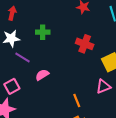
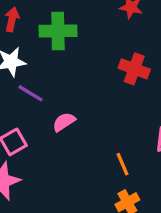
green cross: (43, 32) -> (58, 31), moved, size x1.5

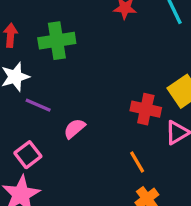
red cross: (134, 69) -> (146, 109), moved

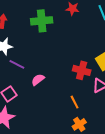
green cross: (57, 41) -> (42, 21), moved

